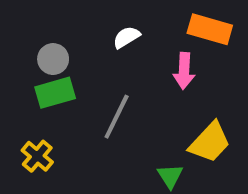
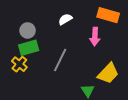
yellow cross: (37, 156) -> (19, 64), moved

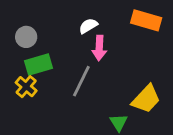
gray circle: (28, 30) -> (26, 37), moved
pink arrow: (95, 37) -> (99, 48), moved

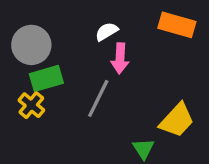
gray circle: (26, 37) -> (31, 45), size x1.5

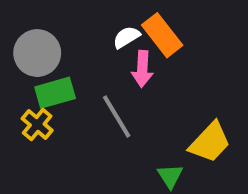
orange rectangle: (177, 25) -> (162, 35), moved, turned 36
gray line: (98, 98) -> (117, 117), turned -57

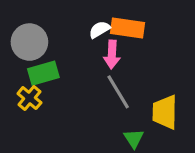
orange rectangle: (162, 35) -> (127, 28), turned -44
gray line: (117, 117) -> (118, 92), moved
yellow trapezoid: (210, 142) -> (165, 112), turned 138

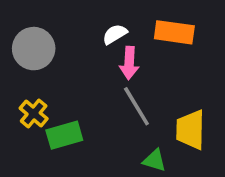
orange rectangle: (127, 28) -> (174, 32), moved
green rectangle: (43, 73) -> (64, 135), moved
green triangle: (134, 139) -> (154, 160), turned -40

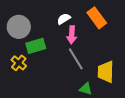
orange rectangle: (174, 32) -> (97, 18), turned 45
green rectangle: (64, 135) -> (36, 46), moved

